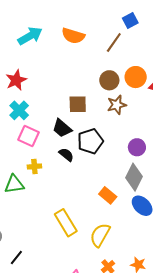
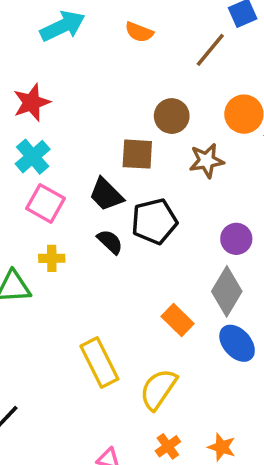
orange semicircle: (73, 36) -> (139, 32), size x0.7
brown circle: (109, 80) -> (172, 116), moved

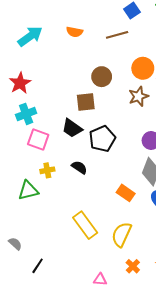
brown line: (210, 50) -> (117, 35), turned 45
cyan cross: (33, 157) -> (26, 114), turned 30
brown star: (206, 161) -> (138, 96), moved
black semicircle: (110, 242) -> (79, 167), moved

